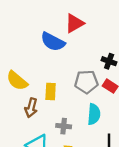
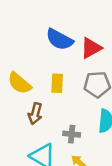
red triangle: (74, 23) -> (91, 48), moved
yellow rectangle: (51, 92) -> (57, 83), moved

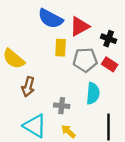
yellow rectangle: (57, 83) -> (61, 48), moved

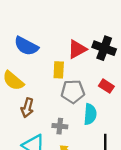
blue semicircle: (50, 19) -> (26, 46), moved
black cross: (109, 39) -> (104, 48), moved, size x1.5
gray pentagon: (85, 60) -> (73, 92), moved

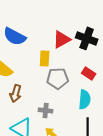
cyan semicircle: (90, 114) -> (85, 99), moved

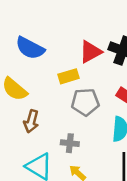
yellow rectangle: (45, 58) -> (69, 76), turned 70

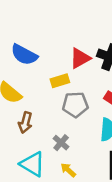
gray cross: (70, 143) -> (61, 143), turned 35

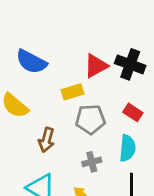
brown arrow: (25, 122) -> (46, 140), moved
gray cross: (61, 143) -> (92, 162), moved, turned 35

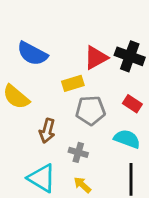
cyan semicircle: (127, 148) -> (127, 139), turned -75
gray cross: (92, 162) -> (78, 152), moved, turned 30

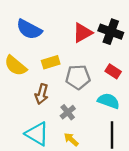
yellow rectangle: (73, 83) -> (51, 62), moved
gray cross: (78, 152) -> (68, 112), turned 35

